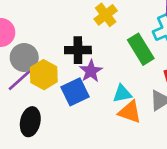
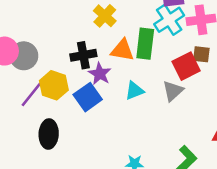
green rectangle: (141, 49) -> (145, 44), turned 48
gray circle: (24, 58) -> (24, 56), moved
orange triangle: (130, 112) -> (122, 50), moved

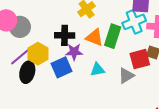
purple star: (100, 74) -> (74, 52), turned 30
black ellipse: (49, 134) -> (27, 72), moved

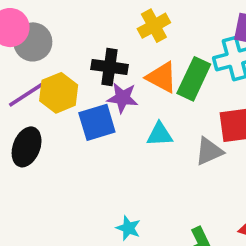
black ellipse: (27, 72) -> (27, 147), moved

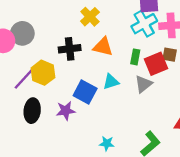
gray circle: (33, 42) -> (22, 33), moved
green rectangle: (194, 79) -> (135, 57), moved, size x0.6
purple star: (122, 98) -> (66, 111), moved
blue square: (97, 122) -> (85, 92), moved, turned -30

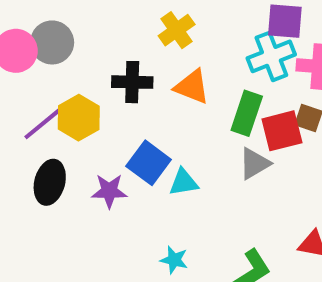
green rectangle: (135, 57) -> (247, 113), size x1.5
cyan triangle: (111, 82) -> (184, 182), moved

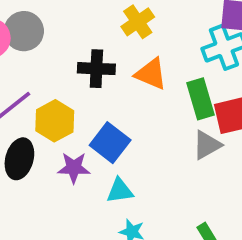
green rectangle: (247, 113) -> (201, 99), turned -36
yellow hexagon: (79, 118) -> (55, 121), moved
cyan triangle: (184, 182) -> (120, 191), moved

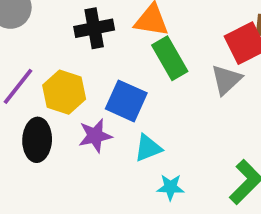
green rectangle: (201, 99) -> (170, 58), moved

